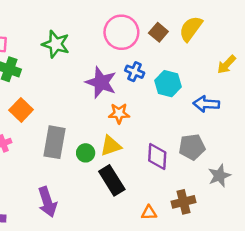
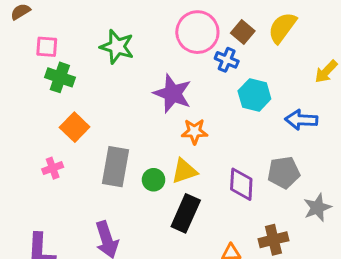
blue cross: (135, 72) -> (227, 60), moved
black rectangle: (112, 180) -> (186, 213), turned 56

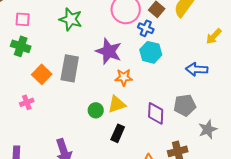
green cross: (60, 77) -> (21, 46), moved
cyan hexagon: (254, 95) -> (151, 52), moved
gray rectangle: (116, 167) -> (70, 68), moved
black rectangle: (186, 213) -> (118, 133), size x0.7

